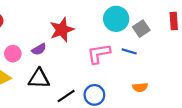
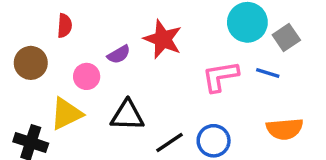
red star: (62, 30) -> (163, 39), turned -30
purple semicircle: (39, 49) -> (119, 54), moved
orange semicircle: (140, 87) -> (285, 129), size x1.5

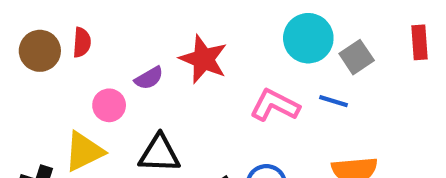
brown circle: (31, 63) -> (40, 51), moved
pink L-shape: (220, 76) -> (275, 105), turned 36

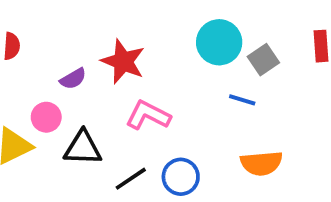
pink circle: (109, 105) -> (46, 117), moved
pink L-shape: (275, 105) -> (148, 115), moved

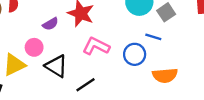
black triangle: (83, 148) -> (56, 66), turned 30
blue circle: (181, 177) -> (135, 54), moved

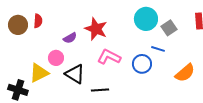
orange semicircle: (165, 75) -> (185, 73), moved, turned -35
black line: (86, 85) -> (100, 90), turned 30

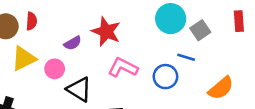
yellow triangle: (39, 73) -> (24, 59), moved

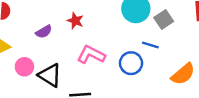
red star: (106, 31) -> (75, 21), size x0.6
pink circle: (55, 69) -> (24, 67), moved

